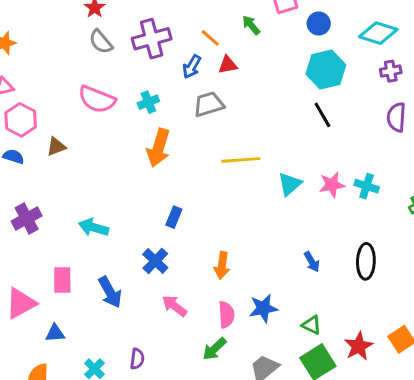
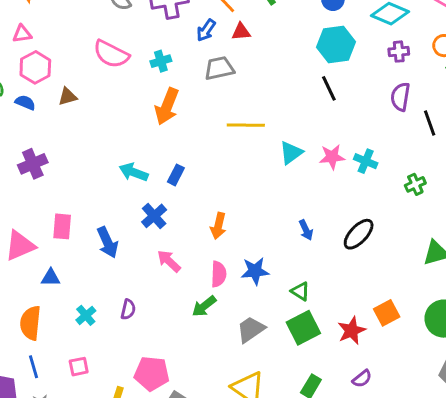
cyan arrow: (94, 227) -> (134, 172), moved
black ellipse: (366, 261) -> (359, 234), turned 36
red star: (359, 346) -> (352, 331), moved

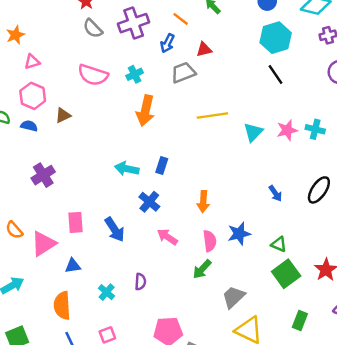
red triangle: (241, 32) -> (204, 49), moved
pink triangle: (22, 34) -> (32, 62), moved
gray trapezoid: (251, 329) -> (234, 297), moved

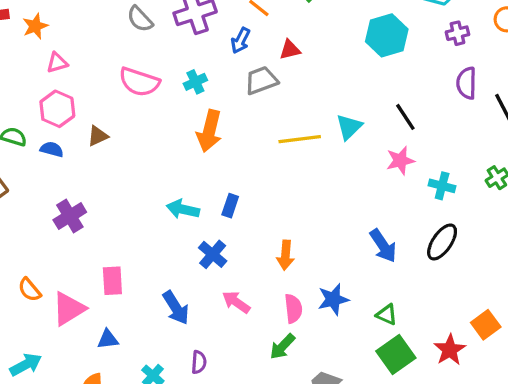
black line: (276, 75) -> (405, 117), moved
cyan cross: (315, 129) -> (442, 186), moved
cyan triangle: (253, 132) -> (349, 127), moved
blue arrow: (275, 193) -> (383, 246), size x1.5
blue arrow: (115, 230) -> (176, 308), moved

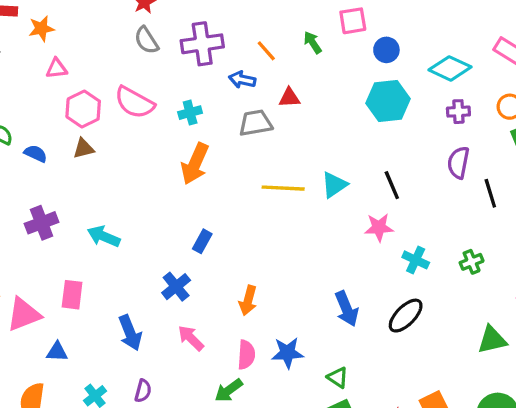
blue arrow: (241, 40) -> (242, 80), turned 65
pink hexagon: (57, 109) -> (83, 109), moved
cyan arrow: (183, 209) -> (104, 236), moved

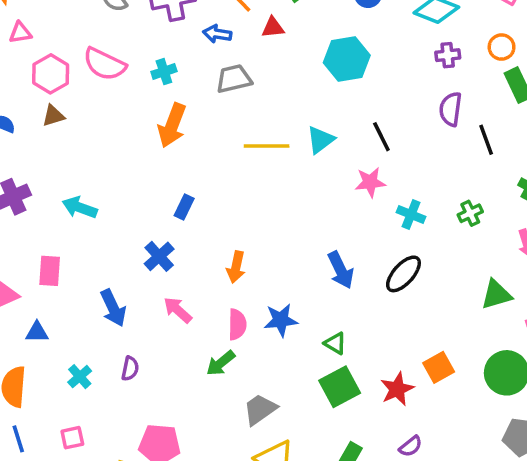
red triangle: (289, 98) -> (273, 27), moved
cyan hexagon: (388, 101) -> (347, 59), moved

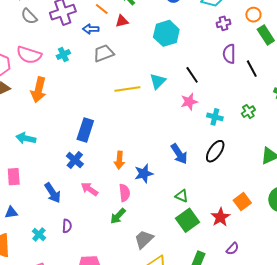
orange arrow: (172, 125) -> (39, 90), moved
blue rectangle: (184, 207) -> (85, 130), size x1.6
blue star: (281, 320) -> (144, 174), moved

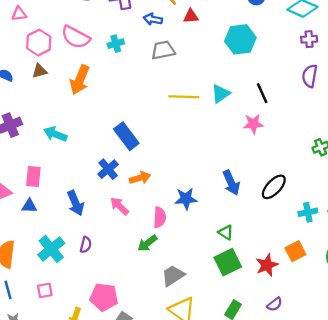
cyan cross: (215, 117) -> (308, 212), moved, turned -35
blue rectangle: (85, 130) -> (126, 136), turned -65
orange arrow: (119, 160) -> (140, 178), moved, turned -120
blue triangle: (11, 212) -> (29, 206), moved
cyan cross: (39, 234) -> (51, 249), size x1.6

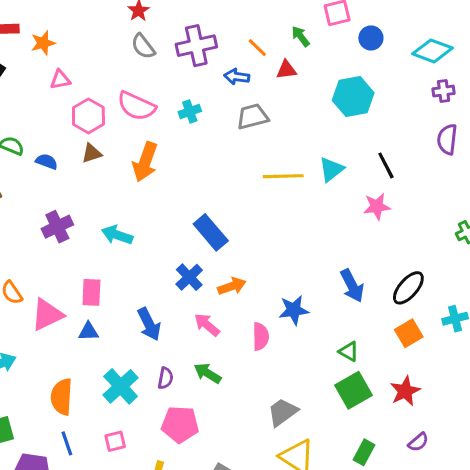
green arrow: (147, 243) -> (207, 373), moved, turned 72
orange square: (295, 251) -> (409, 333), moved
pink pentagon: (104, 297) -> (180, 424), moved

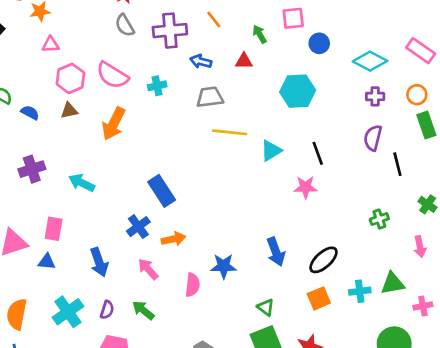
orange line: (257, 48) -> (214, 20), moved
yellow line: (283, 176) -> (230, 132), moved

